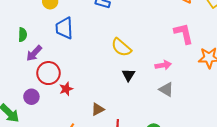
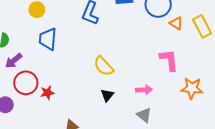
red star: (66, 89) -> (47, 93), moved

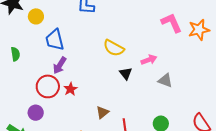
purple arrow: (14, 61) -> (60, 65), moved
orange star: (192, 88) -> (199, 30), moved
pink arrow: (144, 90) -> (149, 60), moved

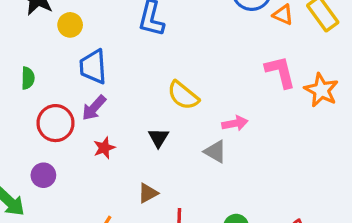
orange star: (199, 30) -> (321, 90), turned 30
black triangle: (126, 73) -> (158, 138), moved
gray triangle: (165, 80) -> (215, 152), moved
red circle: (48, 86) -> (56, 123), moved

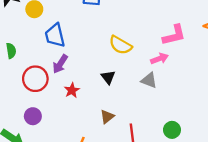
pink L-shape: (280, 72) -> (174, 35), moved, turned 100

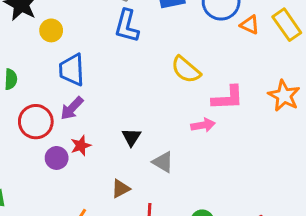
yellow semicircle: (120, 45) -> (186, 70), moved
gray triangle: (149, 80) -> (163, 162), moved
purple circle: (33, 116) -> (57, 158), moved

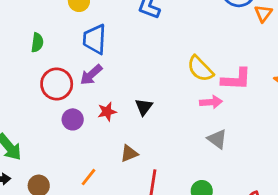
orange triangle: (250, 25) -> (263, 13), turned 36
yellow semicircle: (186, 70) -> (200, 69), moved
red star: (81, 146) -> (107, 112), moved
gray triangle: (163, 162) -> (217, 139), moved

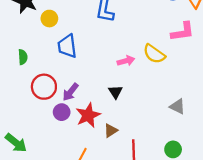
purple arrow: (91, 75) -> (71, 92), moved
pink L-shape: (236, 79) -> (183, 32), moved
pink arrow: (211, 102) -> (126, 61), moved
red star: (107, 112) -> (88, 115), moved, size x1.6

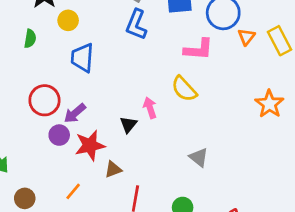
pink L-shape: (183, 32) -> (198, 49), moved
green semicircle: (23, 57) -> (30, 39), moved
pink arrow: (126, 61) -> (150, 108), moved, turned -105

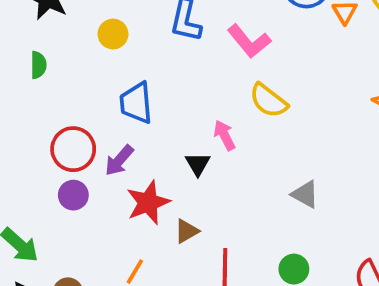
yellow circle: (68, 20) -> (113, 34), moved
pink L-shape: (198, 49) -> (249, 41), moved, turned 56
blue trapezoid: (82, 58) -> (136, 103), moved
purple circle: (59, 135) -> (73, 195), moved

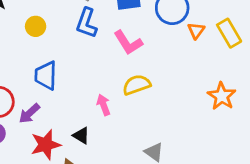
yellow semicircle: (268, 101) -> (136, 85), turned 116
black triangle: (198, 164) -> (81, 136), moved, turned -36

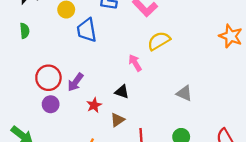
blue trapezoid: (46, 75) -> (87, 30), moved
red star: (46, 145) -> (94, 105), size x0.6

